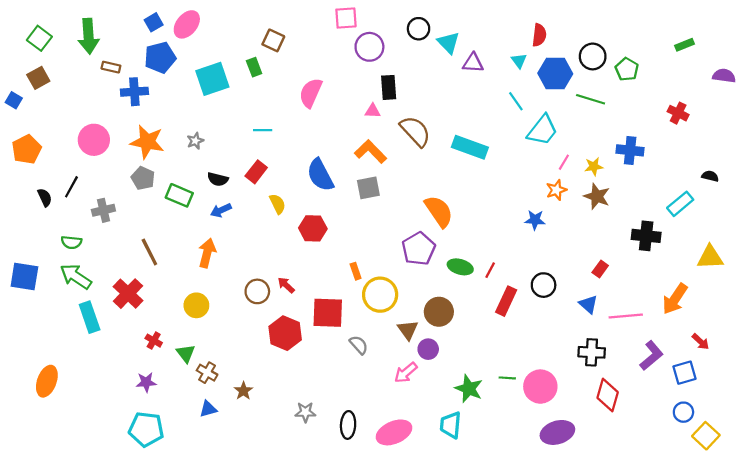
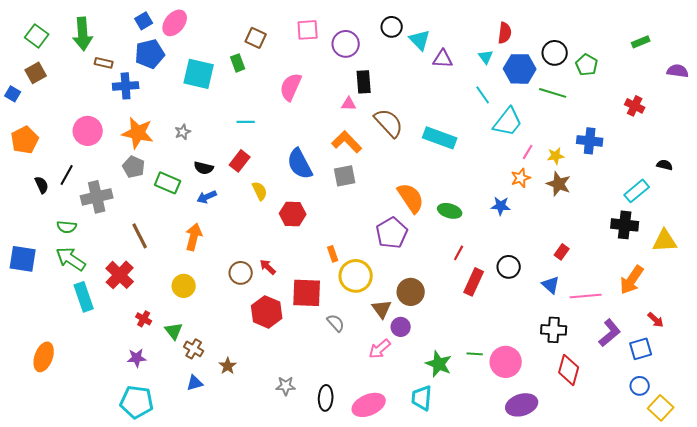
pink square: (346, 18) -> (308, 30), moved
cyan square: (212, 79) -> (199, 74), turned 32
gray cross: (103, 210) -> (97, 197), size x1.4
black cross: (646, 236) -> (625, 225), moved
green ellipse: (460, 267) -> (450, 211), moved

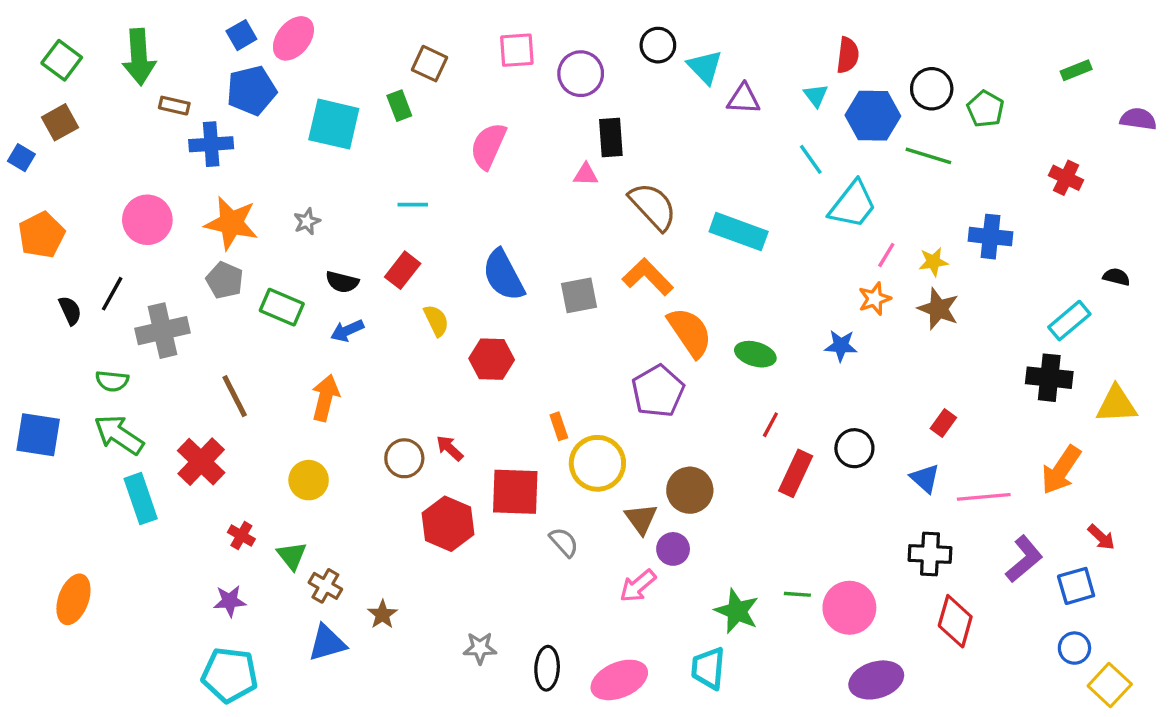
orange L-shape: (347, 142) -> (648, 277), moved
blue triangle: (195, 383) -> (327, 643), size x1.4

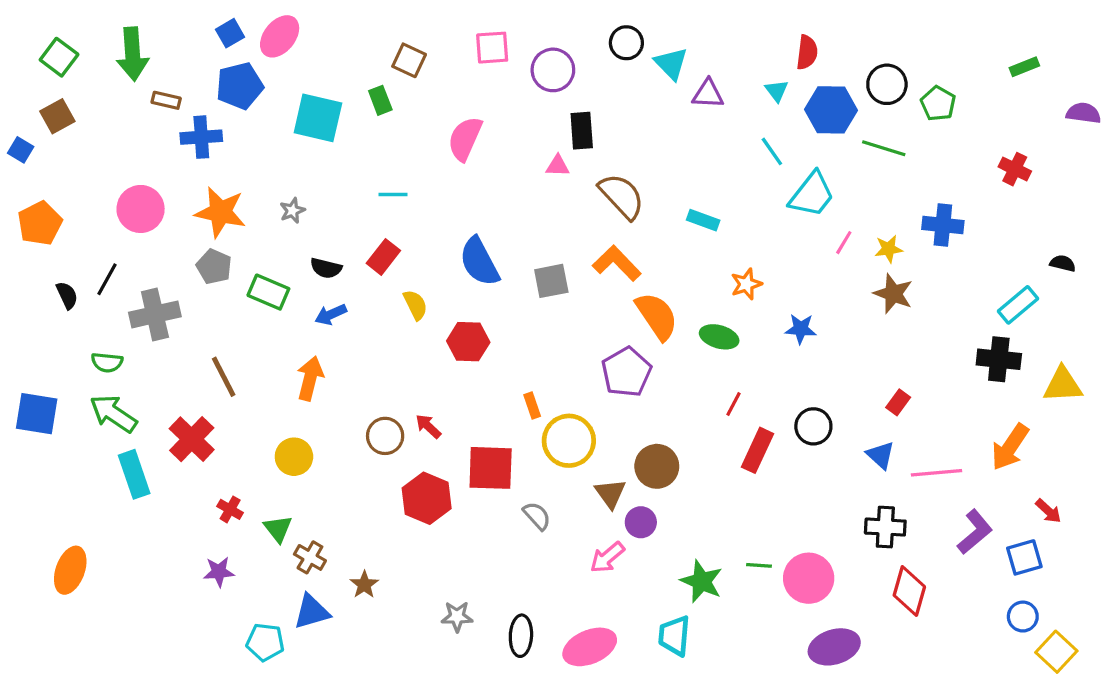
cyan rectangle: (739, 232) -> (703, 220), size x0.6
orange star: (875, 299) -> (746, 284), moved
cyan pentagon: (230, 675) -> (265, 642), moved, size x0.7

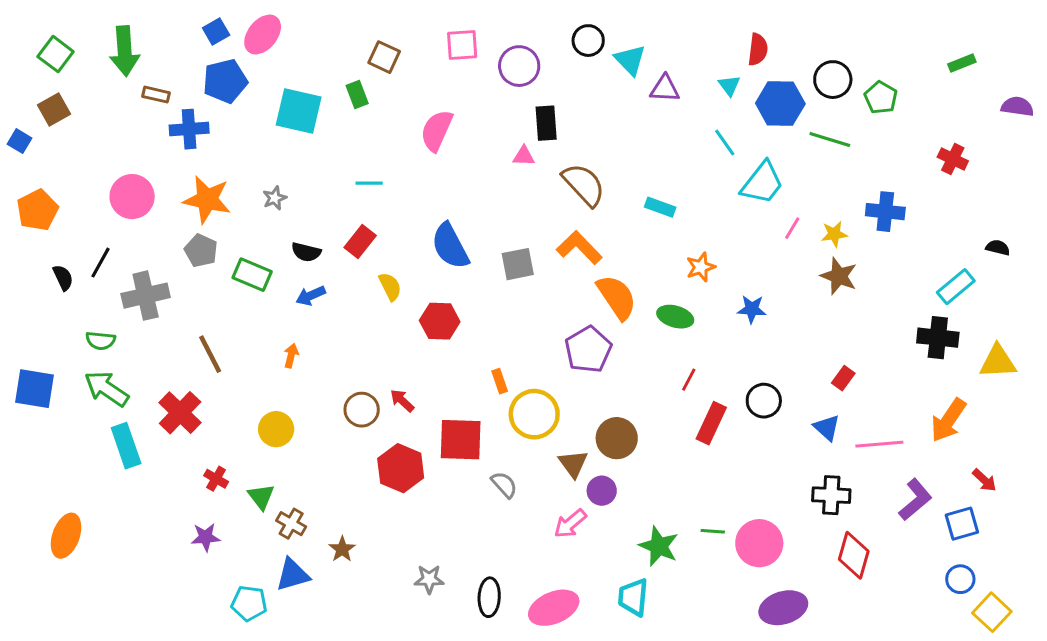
orange arrow: (310, 378) -> (291, 356), size x0.6

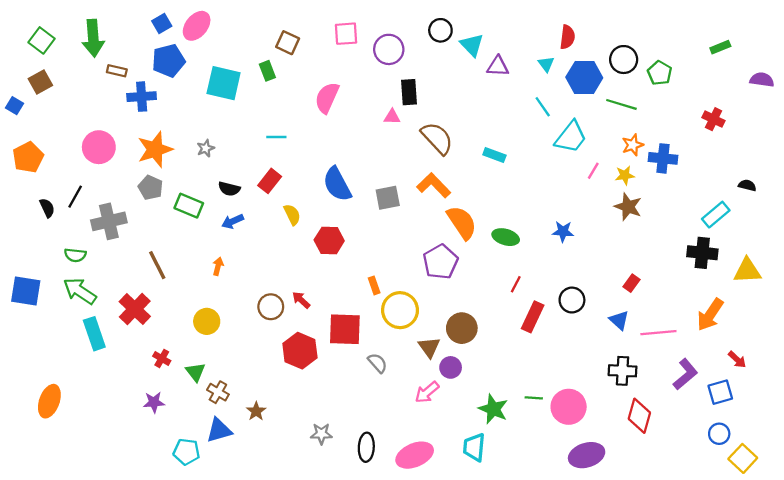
orange star: (207, 200) -> (155, 149), turned -30
orange star: (701, 267) -> (633, 145), moved

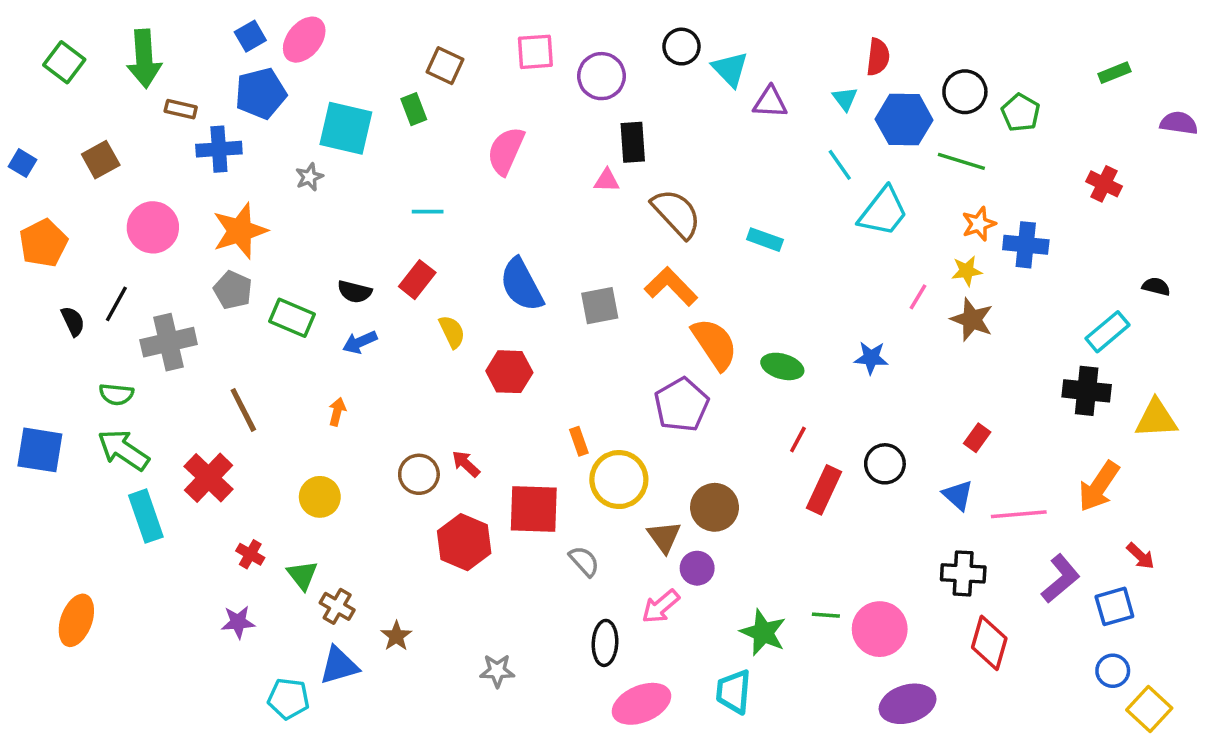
brown square: (40, 82) -> (101, 160), moved
gray star: (206, 148) -> (309, 177), moved
pink line: (593, 171) -> (918, 297), moved
black ellipse: (366, 447) -> (605, 643), moved

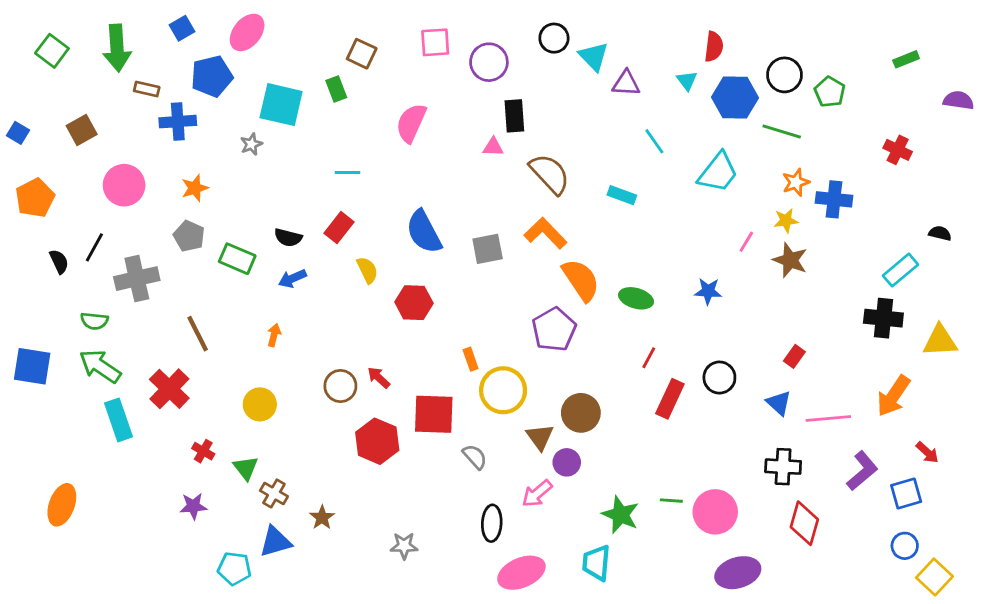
blue square: (250, 36) -> (182, 28), moved
cyan line: (840, 165) -> (654, 141), moved
orange star: (240, 231) -> (195, 188), size x0.6

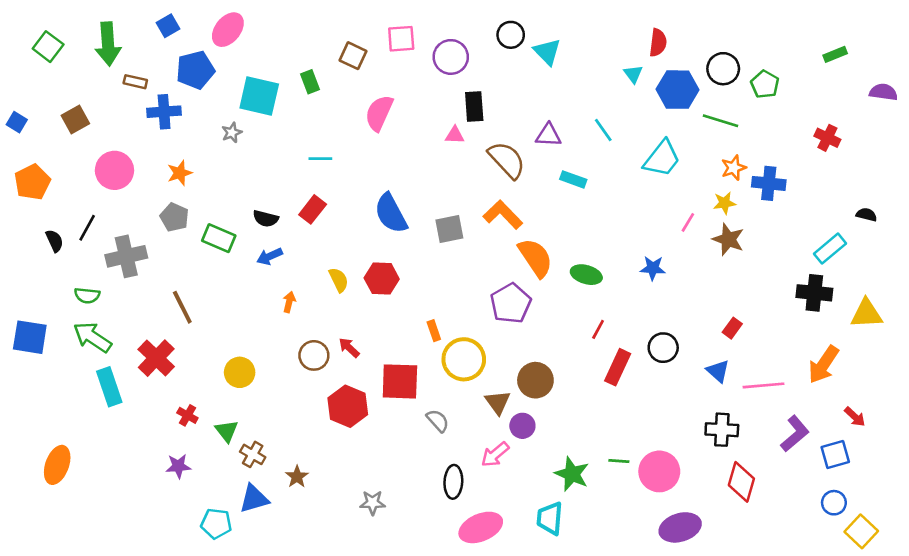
brown square: (362, 54) -> (353, 56), moved
purple triangle: (626, 83) -> (548, 135), moved
yellow semicircle: (367, 270) -> (339, 280), moved
orange arrow: (274, 335) -> (289, 302), moved

